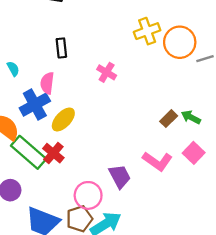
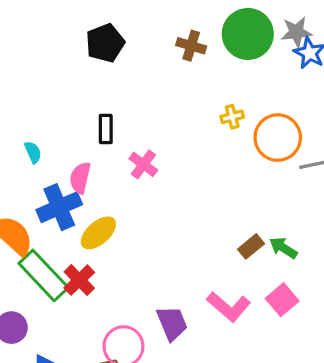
yellow cross: (147, 31) -> (232, 117), size x0.6
pink cross: (107, 72) -> (143, 164), moved

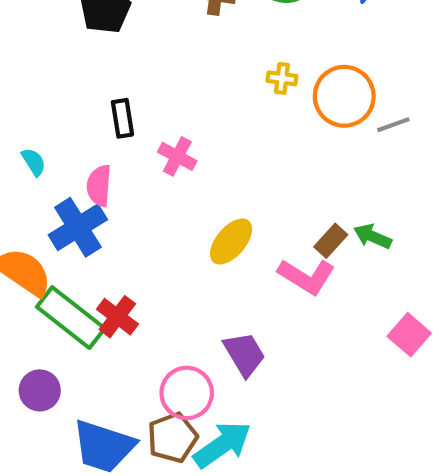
yellow cross: (232, 117) -> (282, 78), turned 30
yellow ellipse: (98, 233) -> (231, 241), moved
pink square: (282, 300) -> (409, 335), moved
pink L-shape: (229, 307) -> (307, 276), moved

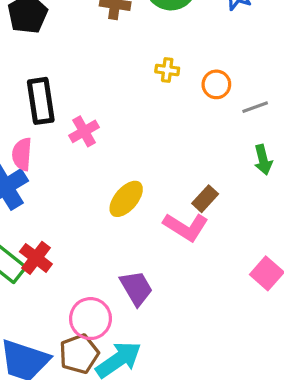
orange circle: (344, 96) -> (216, 84), size x0.6
black rectangle: (122, 118) -> (41, 101), size x1.5
pink cross: (177, 156) -> (84, 131), turned 32
green arrow: (373, 236) -> (263, 160), moved, turned -128

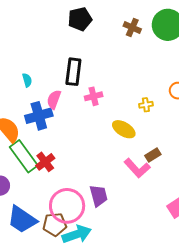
yellow cross: (167, 70) -> (146, 105), moved, turned -32
yellow ellipse: (126, 199) -> (124, 129), moved, turned 65
pink circle: (90, 319) -> (67, 206), size x1.4

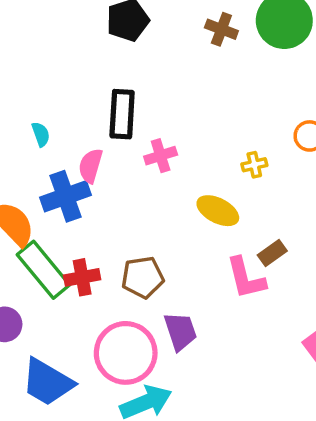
red cross: (45, 162) -> (82, 277), turned 30
pink L-shape: (137, 168) -> (246, 278), turned 32
brown pentagon: (55, 225) -> (143, 277), moved

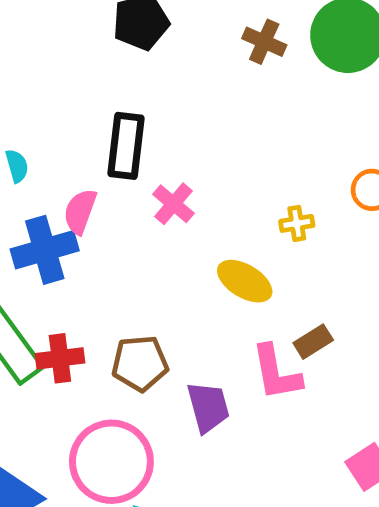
pink cross: (161, 156) -> (173, 204), turned -36
purple trapezoid: (180, 331) -> (208, 407), moved

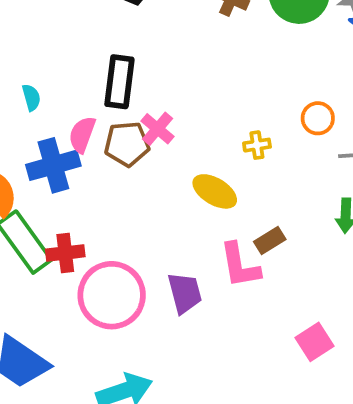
brown pentagon: (140, 363) -> (127, 144), moved
pink circle: (111, 462) -> (112, 295), moved

